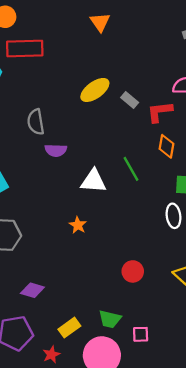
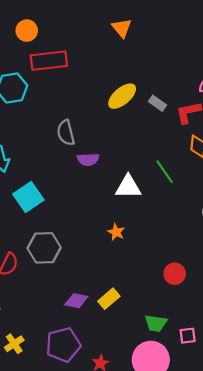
yellow rectangle: (69, 328) -> (109, 299), moved

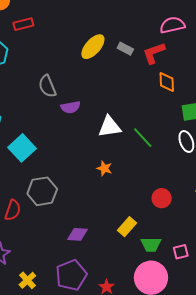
red rectangle: (49, 61) -> (23, 24), size x0.6
green line: (165, 172) -> (143, 138), moved
yellow rectangle: (109, 299) -> (127, 227), moved

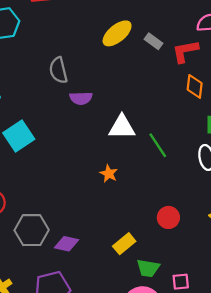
gray hexagon: (42, 191) -> (32, 230), moved

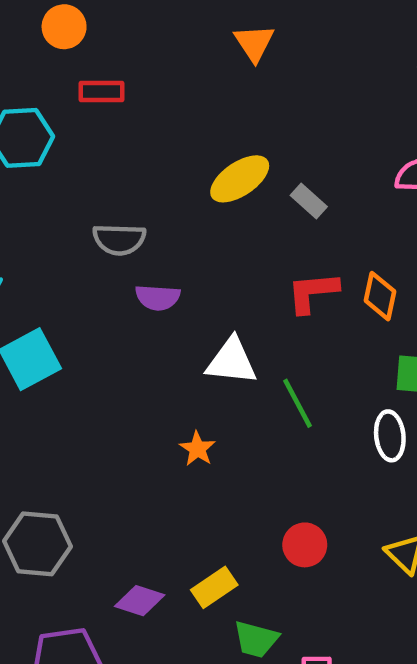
red L-shape: (185, 51) -> (313, 292), moved
gray semicircle: (58, 70) -> (119, 239), turned -80
purple diamond: (67, 244) -> (140, 601), moved

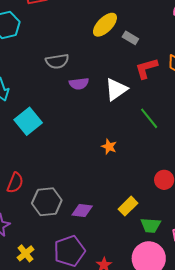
gray rectangle: (309, 201) -> (130, 38), moved
white triangle: (232, 361) -> (116, 89), moved, turned -30
purple diamond: (140, 601) -> (82, 211), moved

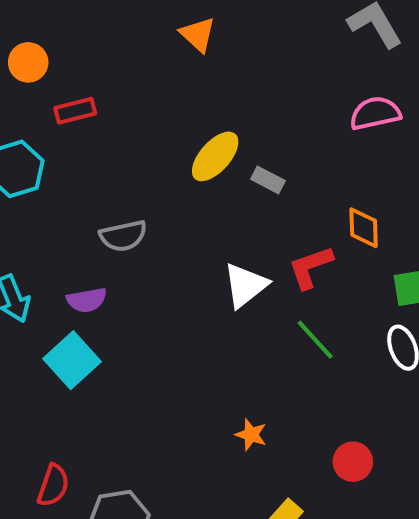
red L-shape: (146, 68) -> (310, 267), moved
purple semicircle: (79, 84) -> (87, 300), moved
orange star: (109, 147) -> (251, 435), moved

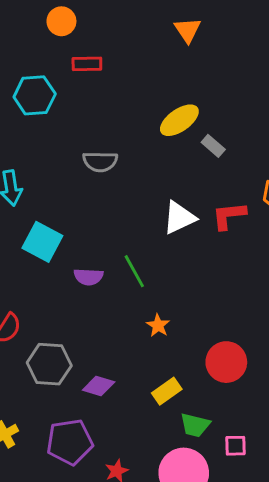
purple semicircle: (87, 300) -> (88, 277), moved
green line: (315, 340) -> (134, 271), moved
cyan square: (72, 360) -> (42, 242), turned -33
red circle: (353, 462) -> (226, 362), size x1.4

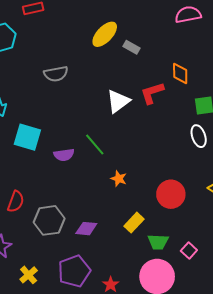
pink square: (235, 446) -> (189, 251), turned -35

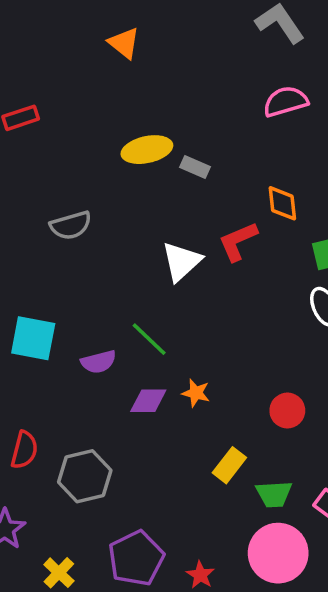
yellow ellipse: (105, 34) -> (147, 150), turned 40
red circle: (171, 194) -> (287, 411), size x0.7
purple diamond: (86, 229) -> (148, 401), moved

